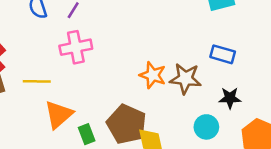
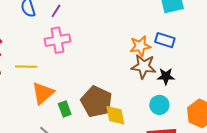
blue rectangle: (223, 54) -> (165, 40), moved
orange star: (153, 75) -> (140, 46), moved, turned -30
black star: (230, 98) -> (166, 76), moved

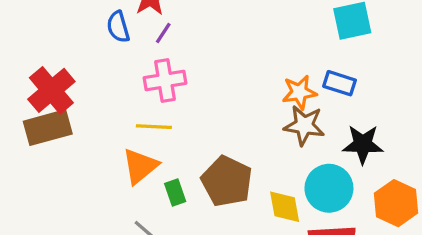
yellow line: (26, 67) -> (154, 127), moved
black star: (166, 76) -> (363, 144), moved, size x1.4
cyan circle: (159, 105) -> (329, 188), size x1.5
yellow diamond: (115, 115) -> (285, 207), moved

